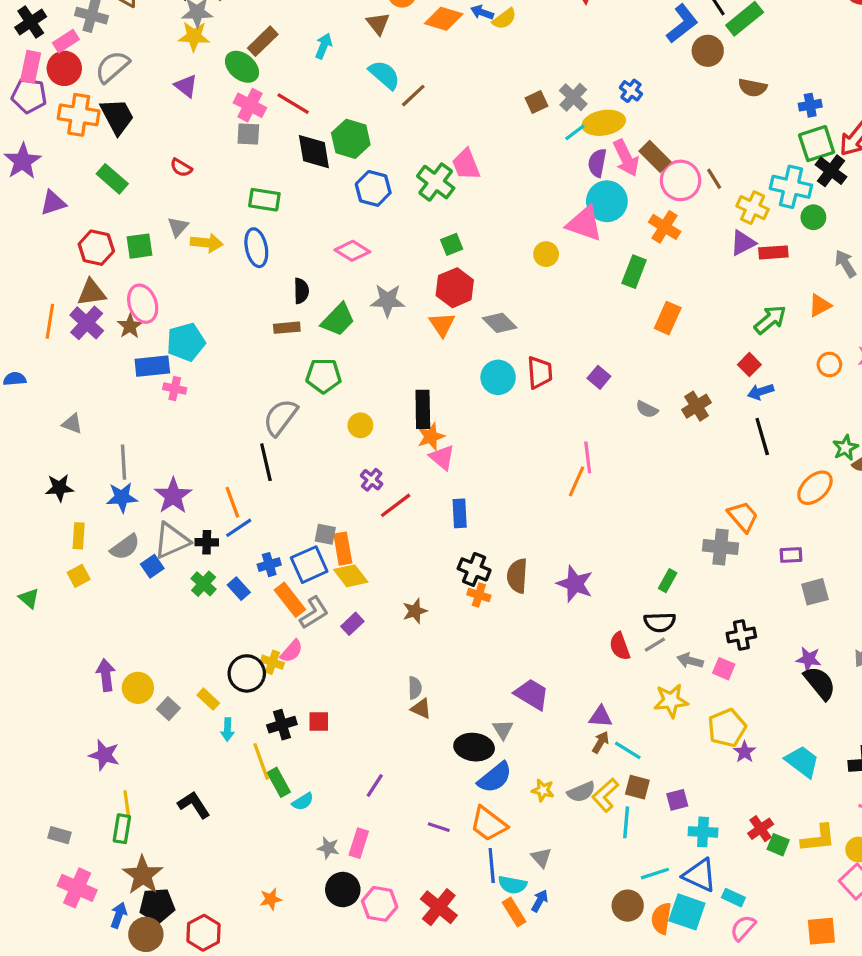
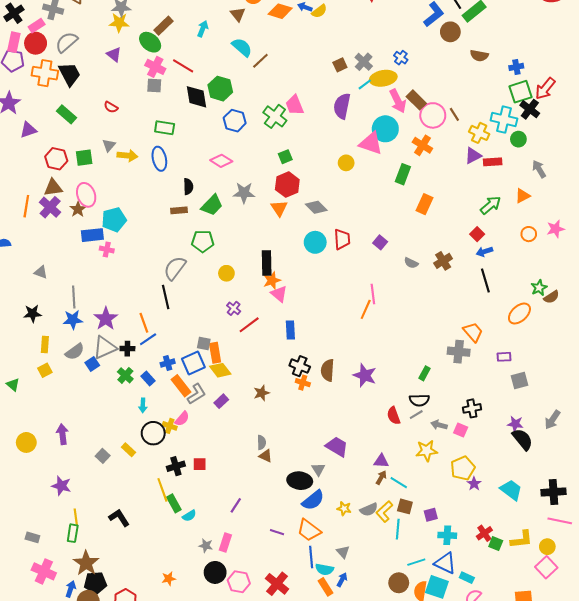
purple semicircle: (597, 163) -> (342, 106), moved, size x1.4
yellow circle: (138, 688) -> (26, 442), moved
cyan arrow: (228, 729) -> (143, 405), moved

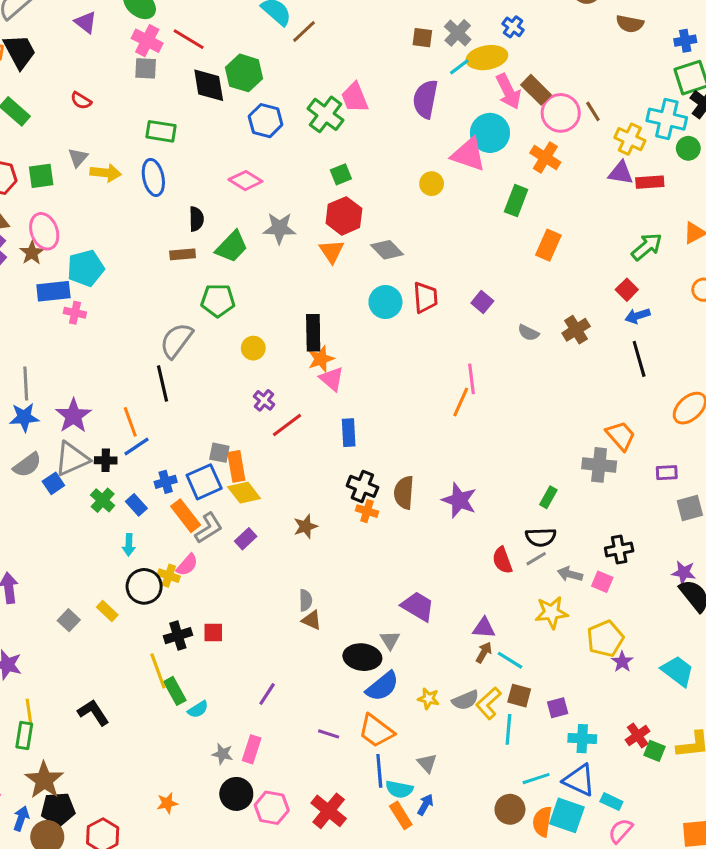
brown square: (340, 65) -> (422, 38), turned 32
purple triangle: (473, 156) -> (621, 173), turned 36

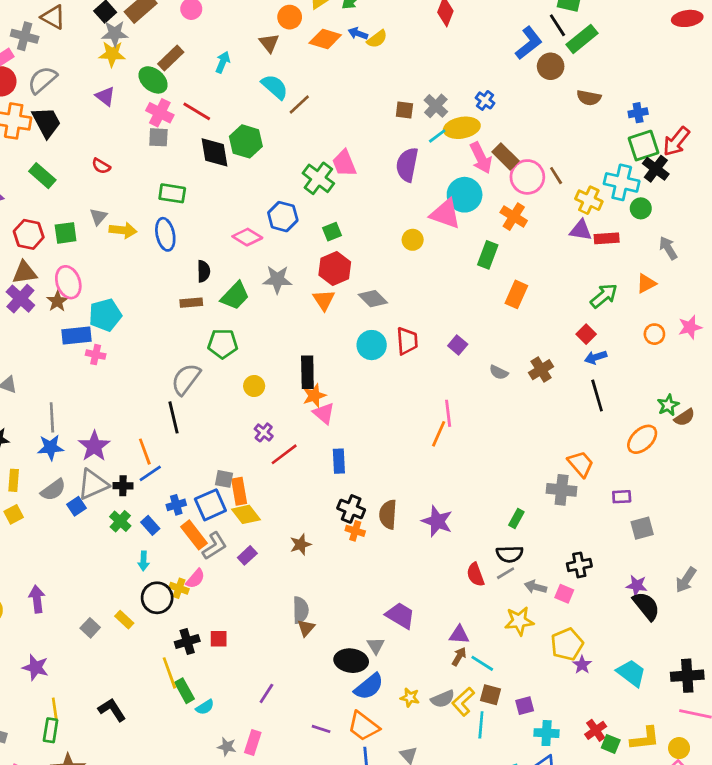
blue hexagon: (266, 121) -> (283, 217), moved
gray semicircle: (306, 600) -> (301, 610), size x1.4
brown triangle: (312, 620) -> (306, 628), turned 48

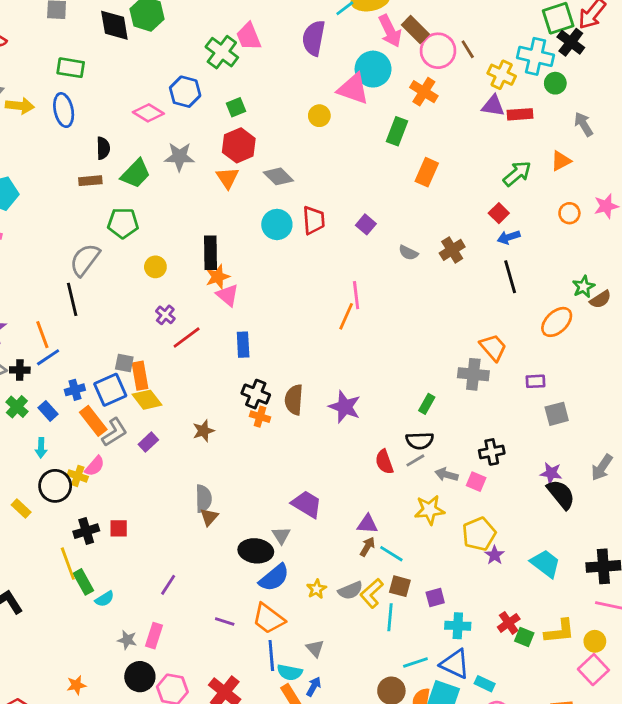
yellow star: (410, 698) -> (317, 589), turned 30

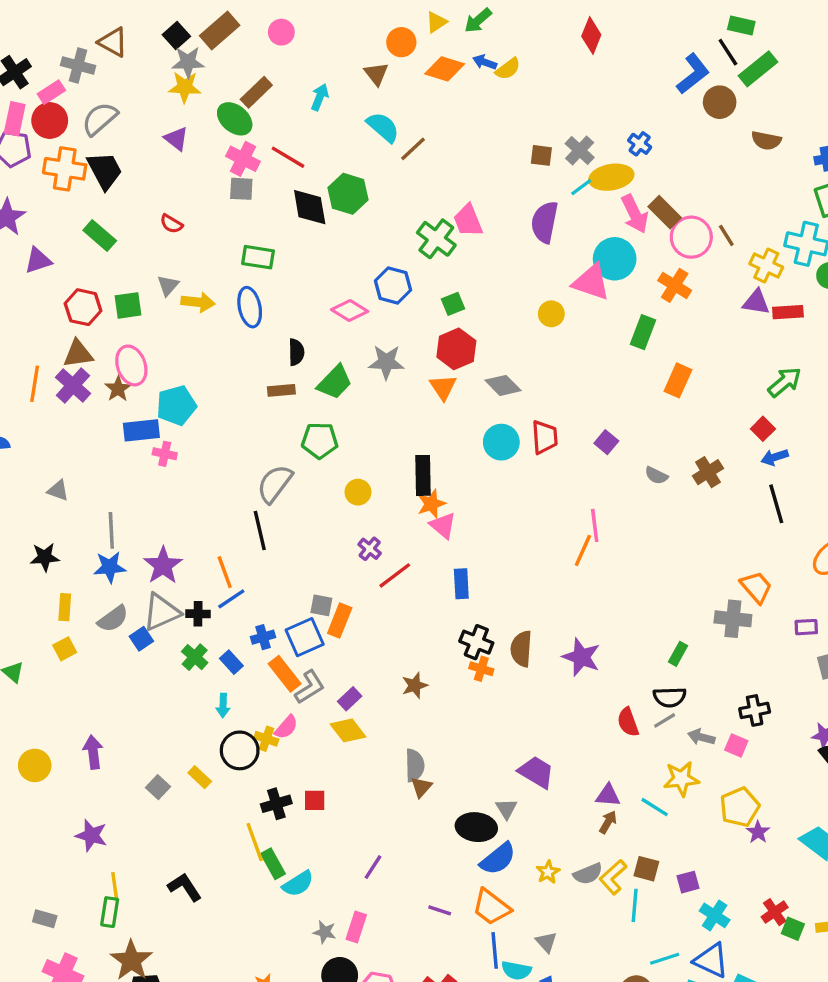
orange rectangle: (140, 376) -> (340, 620), turned 32
yellow diamond: (147, 400) -> (348, 730), moved
cyan line: (391, 554) -> (655, 807), moved
cyan semicircle: (105, 599) -> (298, 884), size x1.4
cyan cross: (458, 626) -> (715, 915), turned 30

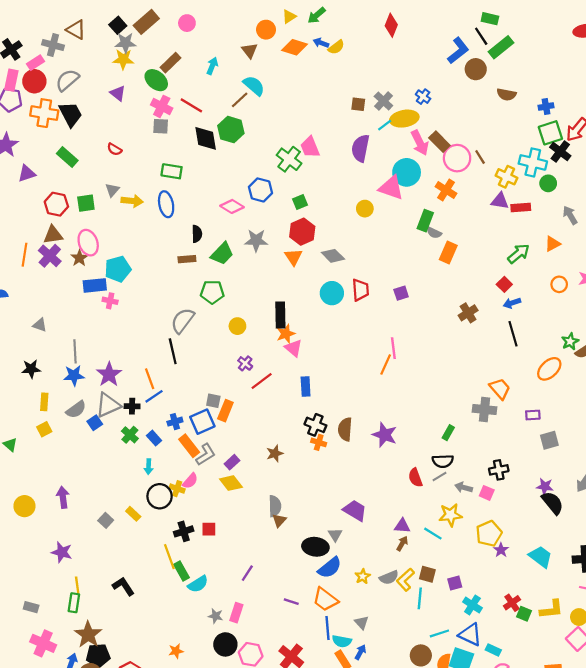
brown line: (413, 149) -> (240, 100), moved
purple square: (606, 442) -> (401, 293), turned 32
gray semicircle: (656, 475) -> (434, 233), moved

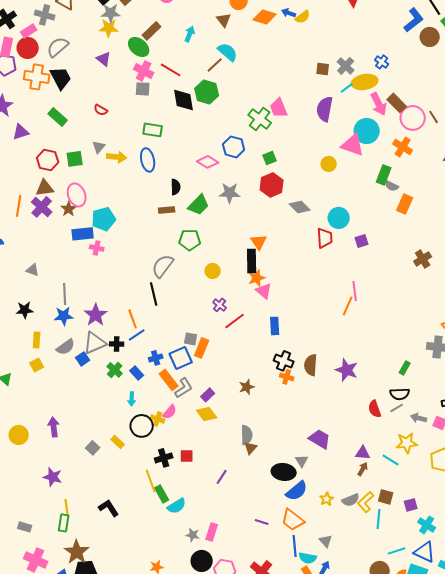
orange triangle: (293, 257) -> (259, 242), moved
cyan circle: (332, 293) -> (339, 218), moved
purple line: (247, 573) -> (222, 477), moved

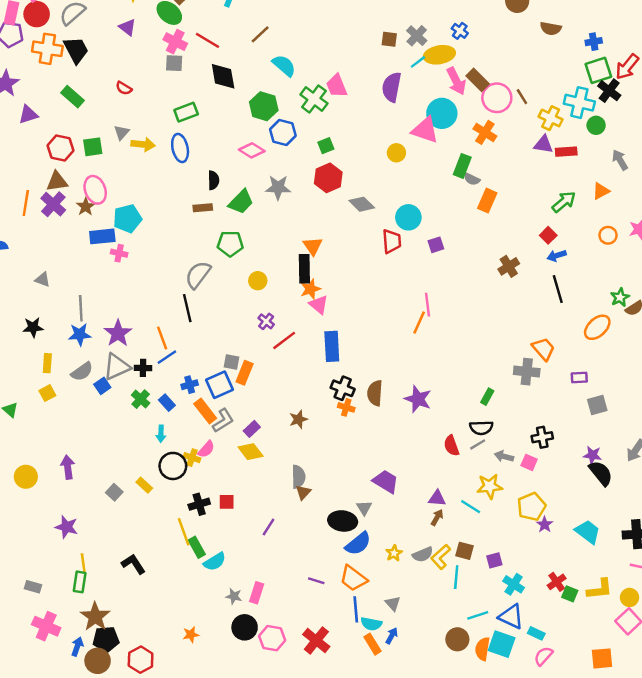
cyan semicircle: (228, 52) -> (284, 66), moved
green hexagon: (207, 92) -> (264, 106), moved
green rectangle: (153, 130) -> (186, 112), turned -30
blue rectangle: (275, 326) -> (332, 346), size x1.4

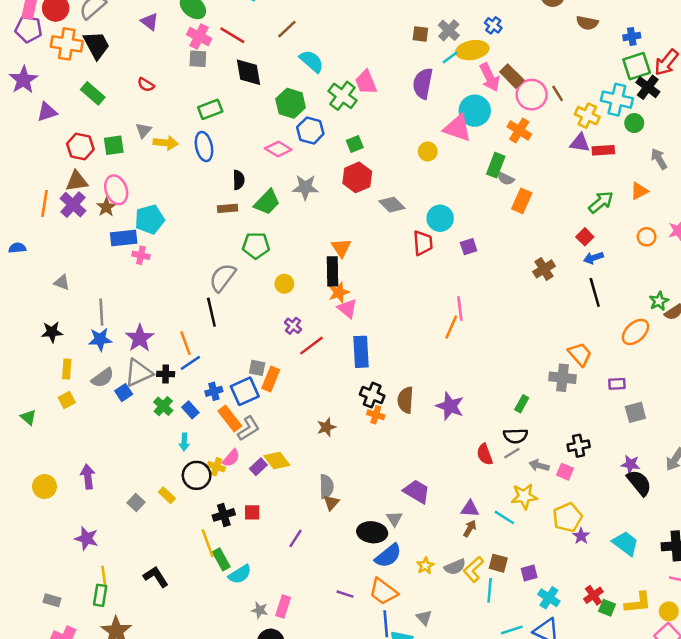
purple rectangle: (252, 429) -> (258, 467), moved

